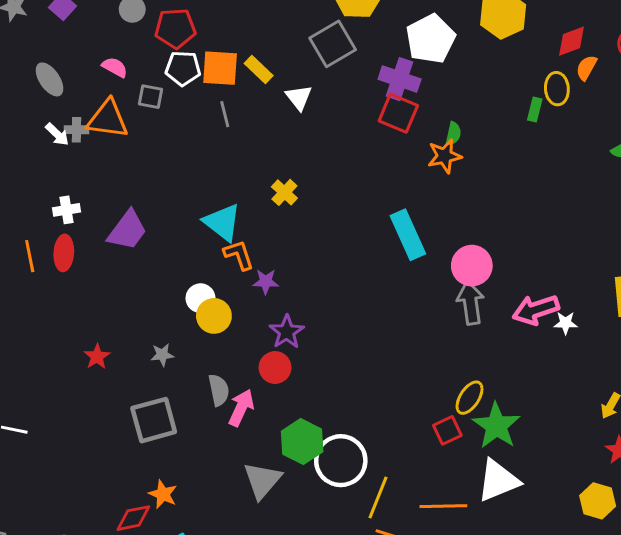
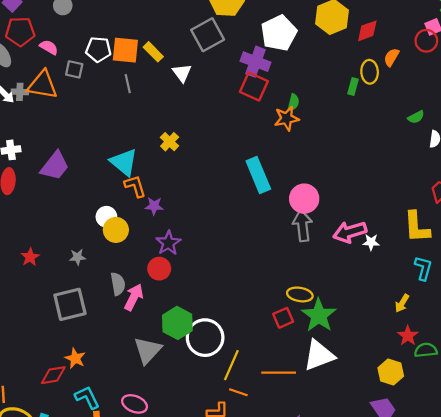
red pentagon: (175, 28) -> (20, 32), moved
red diamond: (571, 41) -> (367, 31), moved
yellow ellipse: (470, 398) -> (300, 294), turned 65

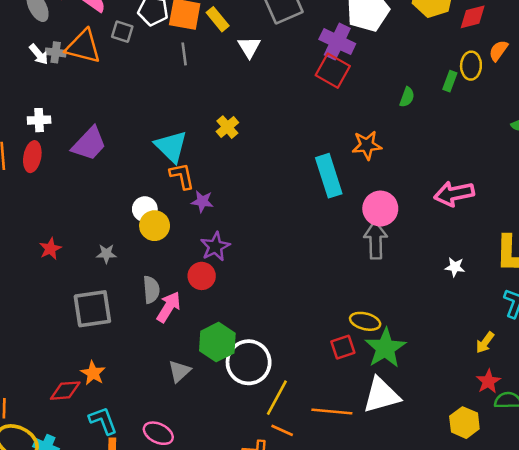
green semicircle: (293, 102) -> (407, 97), moved
orange star: (287, 118) -> (367, 145), moved
pink arrow: (350, 232) -> (454, 194), moved
gray triangle: (148, 350) -> (179, 371), size x0.7

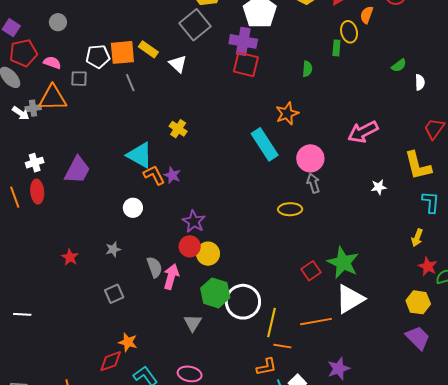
purple star: (202, 201) -> (172, 175), moved, turned 30
yellow circle: (155, 226) -> (208, 254), moved
gray arrow: (376, 240) -> (313, 183), size x0.7
gray square: (92, 309) -> (114, 294), size x0.6
yellow ellipse: (365, 321) -> (290, 209), moved

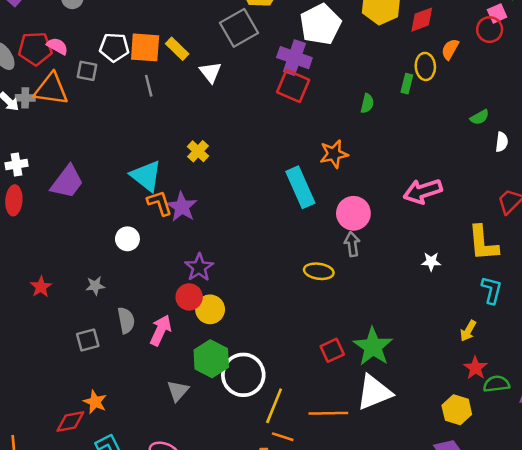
red pentagon: (23, 53) -> (35, 48), moved
purple star: (172, 175) -> (182, 207), size x1.4
gray semicircle: (154, 267) -> (126, 320), moved

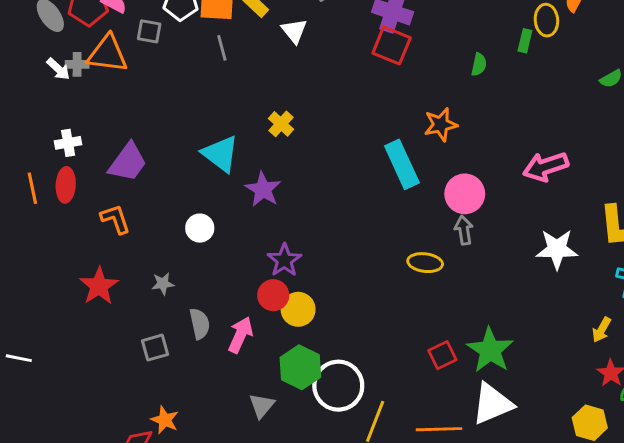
orange L-shape: (160, 203) -> (116, 219), moved
white star: (431, 262) -> (557, 249), size x1.8
red star: (41, 287) -> (99, 286), size x1.5

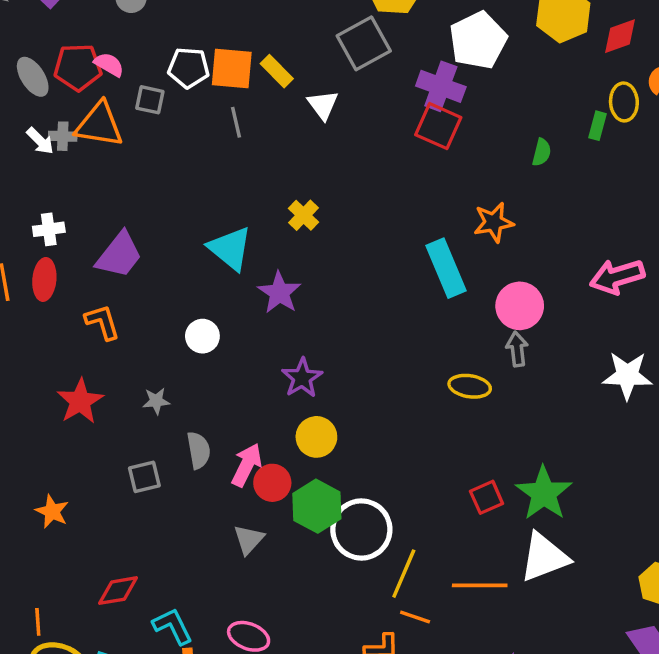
red circle: (273, 295) -> (272, 483), moved
gray triangle: (262, 406) -> (249, 539), moved
orange star: (165, 420) -> (52, 511), moved

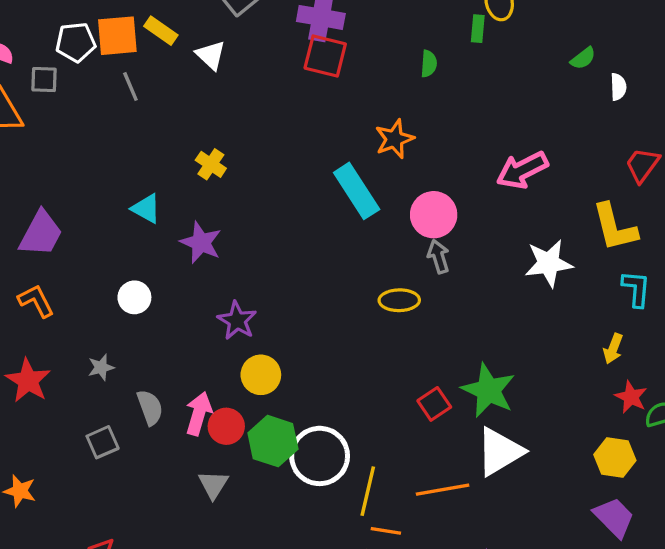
cyan triangle: (230, 248) -> (146, 209), size x0.7

